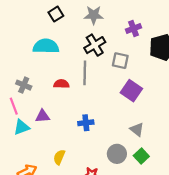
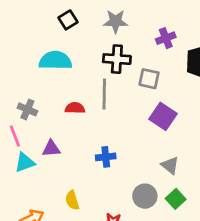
black cross: (95, 45) -> (117, 59), turned 35
yellow semicircle: (59, 157) -> (72, 200), turned -40

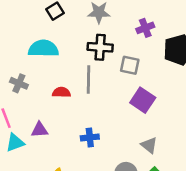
gray cross: (27, 109) -> (19, 83), moved

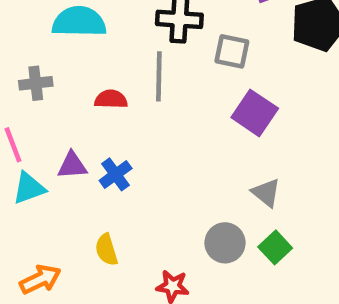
gray cross: (19, 83) -> (36, 83), turned -30
blue cross: (90, 137) -> (116, 174), moved, turned -30

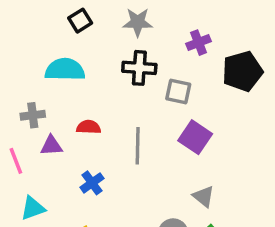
gray line: (159, 76) -> (138, 146), moved
purple triangle: (72, 165) -> (51, 146), moved
cyan triangle: (29, 188) -> (33, 208), moved

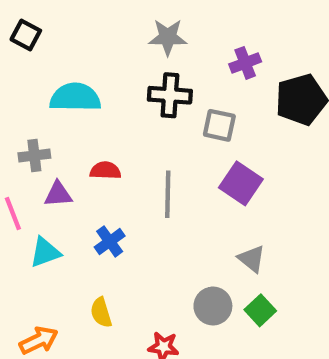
black square: (80, 21) -> (26, 35), moved, turned -30
cyan triangle: (33, 208) -> (45, 252), moved

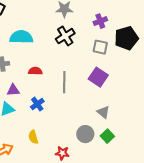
black cross: (170, 95) -> (65, 36), turned -36
gray square: (219, 125) -> (100, 47), moved
purple triangle: (58, 194) -> (13, 90), moved

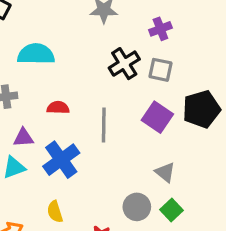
black cross: (65, 36) -> (124, 64), moved
black pentagon: (126, 38) -> (201, 109), moved
blue cross: (37, 104) -> (61, 160), size x1.6

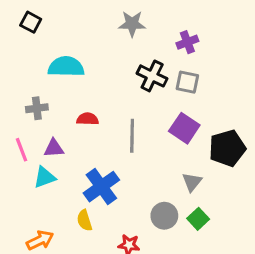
black cross: (124, 64) -> (152, 76), turned -32
black pentagon: (201, 109) -> (227, 148), moved
blue cross: (61, 160) -> (101, 187), moved
gray triangle: (165, 172) -> (192, 182), turned 30

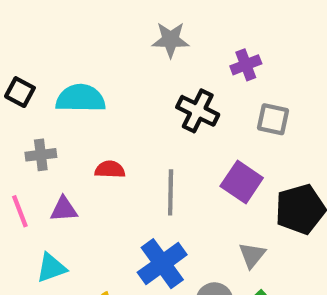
black square: (31, 22) -> (20, 92), moved
gray square: (187, 82) -> (273, 119), moved
cyan triangle: (45, 177) -> (51, 268), moved
blue cross: (101, 187) -> (162, 264), moved

